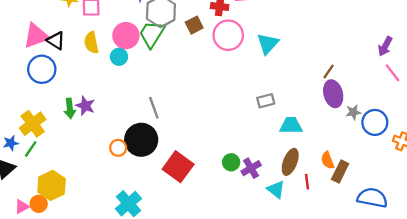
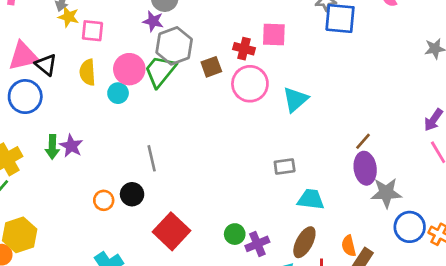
gray star: (353, 112) -> (386, 193), size x1.6
blue circle: (375, 122) -> (410, 227), moved
black circle: (141, 140) -> (132, 194), size x0.6

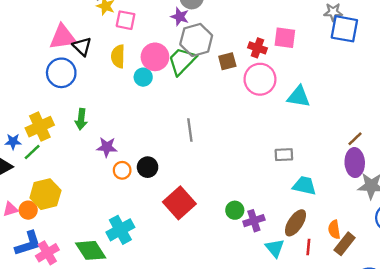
cyan triangle: (295, 100) -> (299, 97), turned 45
purple star: (71, 146) -> (107, 147), moved, turned -30
gray line: (152, 158) -> (190, 130), moved

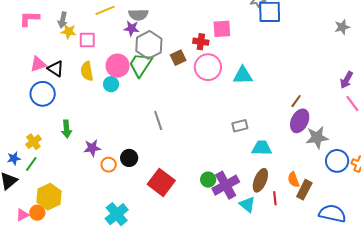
pink triangle: (63, 37) -> (38, 64), size x0.7
yellow cross: (40, 127) -> (33, 142), size x0.7
purple ellipse: (355, 163) -> (300, 121), turned 40
purple cross: (254, 221) -> (226, 185), size x1.5

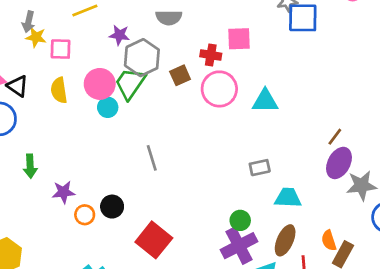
gray semicircle: (138, 15) -> (169, 18), moved
cyan circle: (111, 84) -> (108, 107), moved
green circle: (208, 180) -> (240, 220), moved

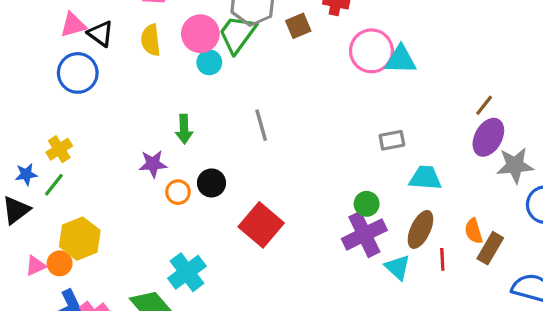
pink circle: (219, 89) -> (371, 51), moved
green arrow: (30, 166) -> (184, 129), moved

